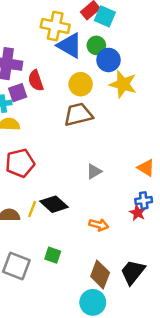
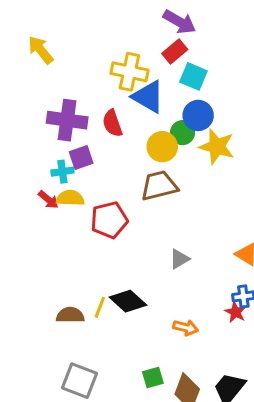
cyan square: (105, 16) -> (193, 76), moved
green circle: (96, 45) -> (183, 133), moved
red semicircle: (36, 81) -> (112, 123), moved
red pentagon: (20, 163) -> (109, 220), moved
green square: (53, 255) -> (153, 378), moved, turned -35

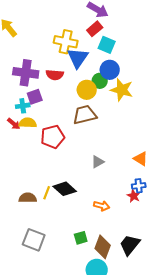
blue triangle: (148, 97) -> (78, 58), turned 35
red semicircle: (112, 123) -> (55, 75), turned -66

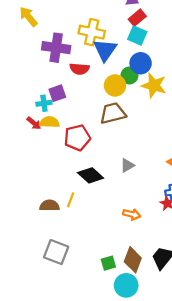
red rectangle: (95, 29) -> (137, 18), moved
purple cross: (26, 73) -> (56, 48), moved
black diamond: (65, 189) -> (91, 175), moved
green square: (81, 238) -> (108, 263), moved

